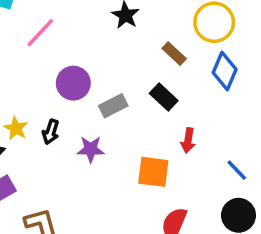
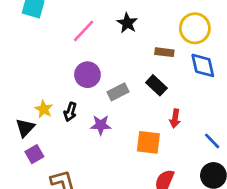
pink line: (40, 33) -> (84, 31), moved
brown rectangle: (174, 54) -> (164, 52), turned -36
blue diamond: (225, 71) -> (203, 65), turned -36

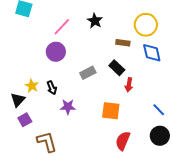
purple circle: (87, 75) -> (56, 52), moved
black arrow: (70, 112) -> (52, 88), turned -40
red arrow: (175, 118) -> (129, 85), moved
purple star: (101, 125) -> (68, 107), moved

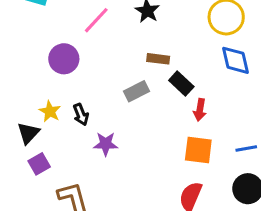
brown rectangle: (123, 43) -> (158, 59), moved
purple circle: (56, 52) -> (64, 59), moved
blue line: (159, 110) -> (246, 148), turned -56
orange square: (111, 111) -> (198, 150), moved

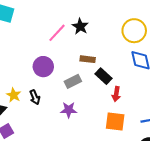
pink line: (96, 20) -> (57, 33), moved
purple circle: (64, 59) -> (43, 67), moved
purple star: (106, 144) -> (69, 110), moved

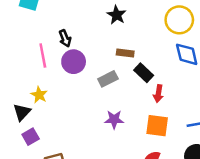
pink line: (57, 33) -> (43, 56), moved, turned -54
black arrow: (35, 97) -> (65, 38), moved
purple star: (69, 110) -> (114, 119), moved

